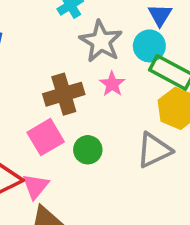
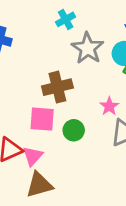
pink star: (112, 84) -> (109, 106), moved
pink square: (46, 137) -> (42, 119), turned 32

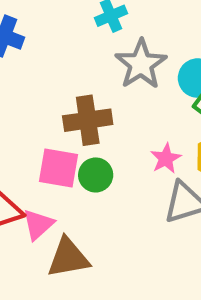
green circle: (74, 130) -> (96, 175), moved
brown triangle: (39, 185) -> (68, 258), moved

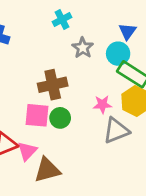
gray star: (141, 64) -> (83, 48), size x0.7
pink star: (166, 158) -> (102, 104), turned 30

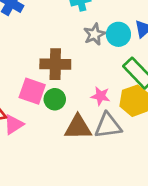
cyan circle: (118, 54) -> (118, 34), moved
brown triangle: (47, 170) -> (78, 127), moved

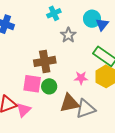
cyan circle: (118, 34) -> (92, 19), moved
gray triangle: (108, 126) -> (86, 109), moved

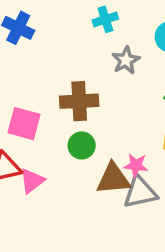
pink star: (81, 78) -> (136, 165), moved
pink square: (32, 84) -> (24, 124), moved

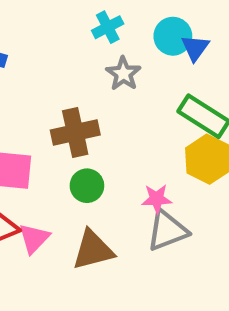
cyan cross: (105, 19) -> (108, 27), moved
brown triangle: (113, 179) -> (93, 250), moved

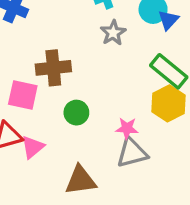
brown cross: (75, 133) -> (53, 68), moved
brown triangle: (93, 250) -> (81, 180), moved

